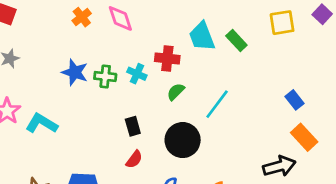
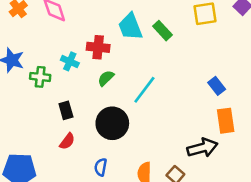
green cross: (105, 76) -> (40, 77), moved
orange rectangle: (304, 137) -> (226, 121), turned 35

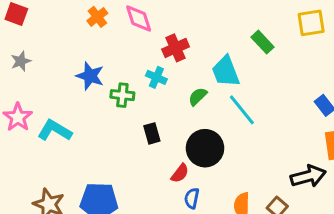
cyan trapezoid: (130, 27) -> (226, 72), moved
red cross: (98, 47) -> (176, 48), moved, turned -30
cyan line: (144, 90) -> (242, 110), turned -76
red semicircle: (67, 141) -> (180, 173), moved

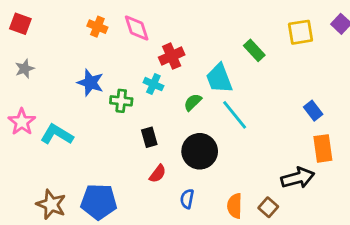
orange cross: (97, 17) -> (97, 27), turned -30
red semicircle: (180, 173) -> (158, 174), moved

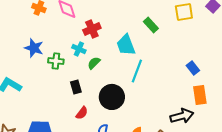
green semicircle: (193, 102) -> (94, 63), moved
cyan line: (235, 115) -> (137, 71), turned 60

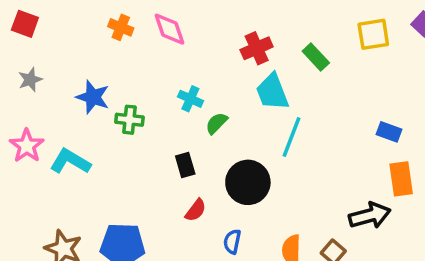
red cross: (92, 29) -> (257, 48), moved
blue star: (34, 48) -> (93, 97), moved
green cross: (56, 61) -> (129, 120), moved
blue rectangle: (193, 68) -> (389, 132), turned -32

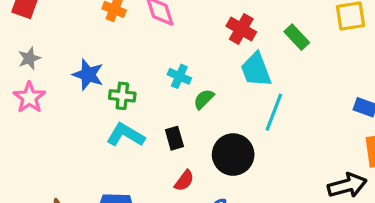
red cross: (257, 48) -> (241, 29), turned -36
pink star: (27, 146) -> (29, 97), moved
cyan L-shape: (70, 161) -> (126, 135), moved

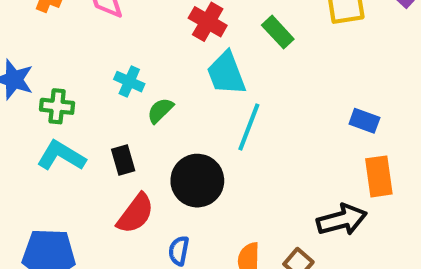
red semicircle: (184, 181) -> (135, 214), size x1.5

